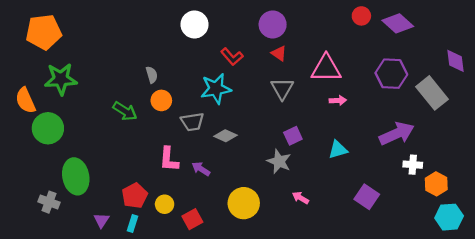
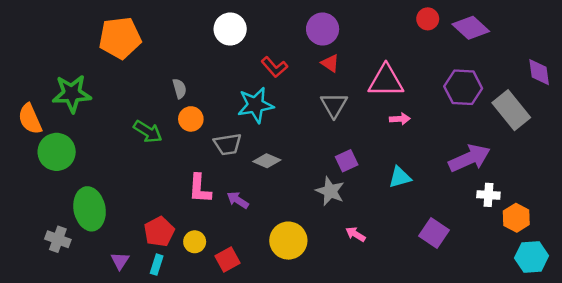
orange pentagon: (44, 32) -> (120, 38), moved

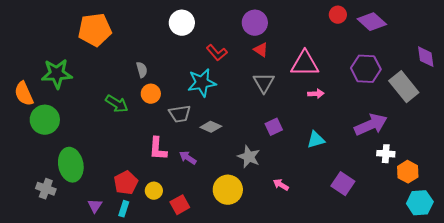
gray star: (330, 191) -> (249, 157), moved

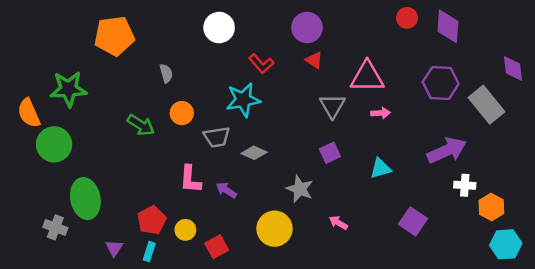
purple diamond: (372, 22) -> (448, 26), turned 52
gray semicircle: (142, 70) -> (166, 73), moved
gray triangle: (264, 83) -> (332, 106), moved

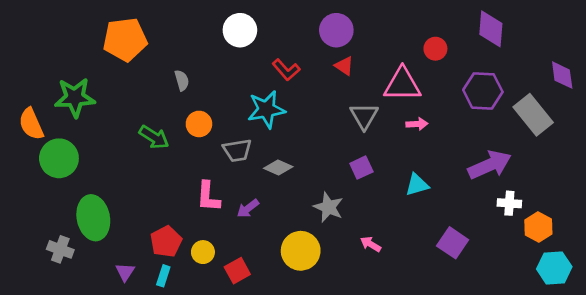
red circle: (407, 18) -> (435, 49), moved
purple arrow: (226, 190) -> (248, 208), turned -70

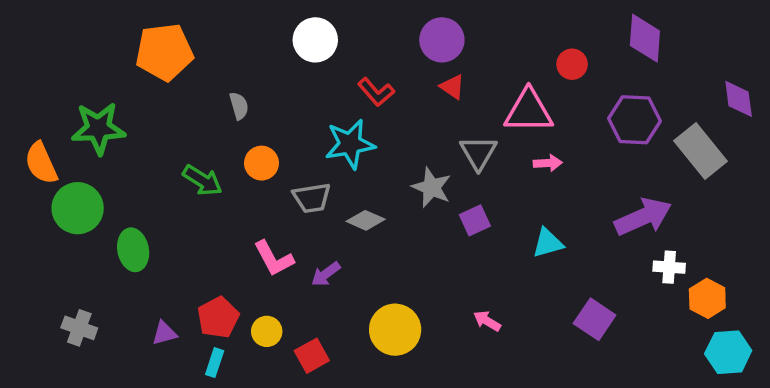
pink L-shape: (208, 197) -> (274, 259), turned -32
gray star: (328, 207) -> (432, 187), moved
green ellipse: (93, 218) -> (133, 250), moved, size x0.7
purple triangle: (125, 272) -> (164, 333), moved, turned 42

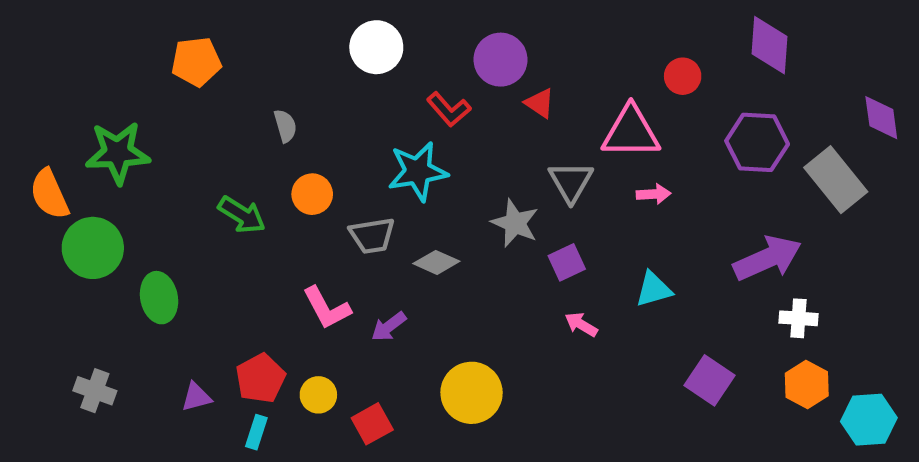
purple circle: (442, 40) -> (500, 60), moved
orange pentagon: (164, 52) -> (196, 62), size x0.7
orange hexagon: (707, 298) -> (807, 385), moved
pink arrow: (487, 321) -> (581, 325), moved

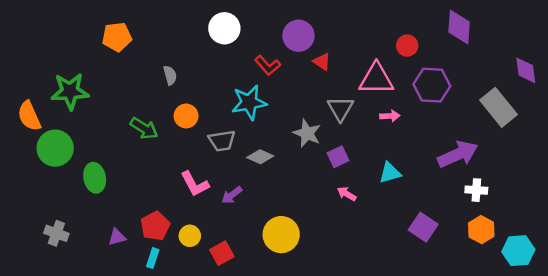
purple hexagon: (757, 142) -> (432, 85), moved

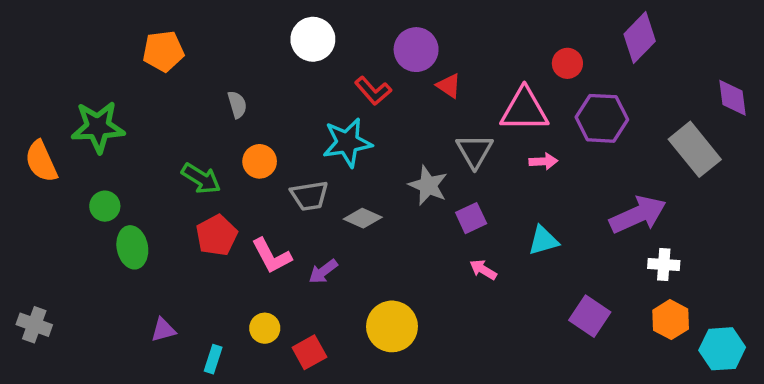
purple diamond: (459, 27) -> (640, 38), turned 40
green circle: (55, 148) -> (105, 206), moved, size x0.6
red pentagon: (155, 226) -> (217, 235), moved
gray cross: (56, 233) -> (34, 325), moved

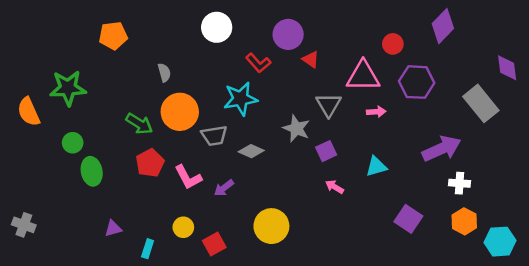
orange circle: (260, 161) -> (180, 112), size x1.6

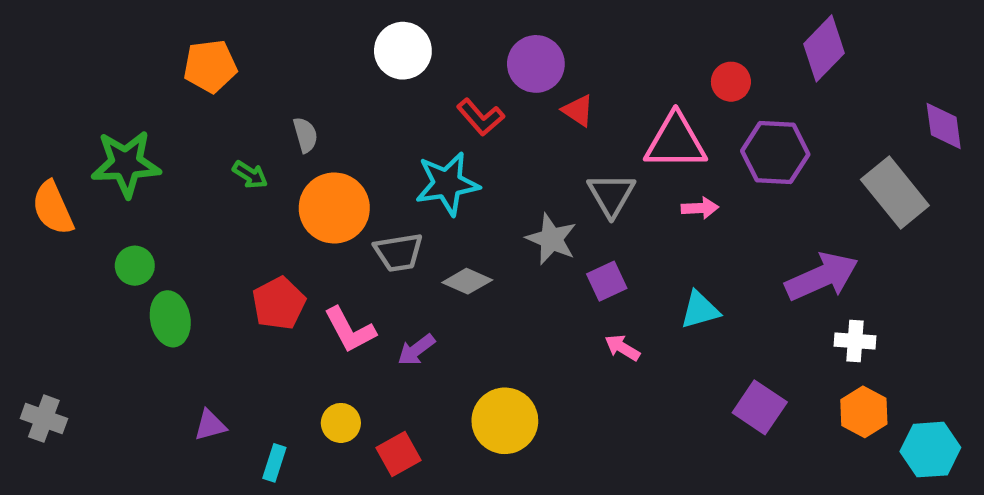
green arrow: (139, 124) -> (250, 175), moved, size x0.7

